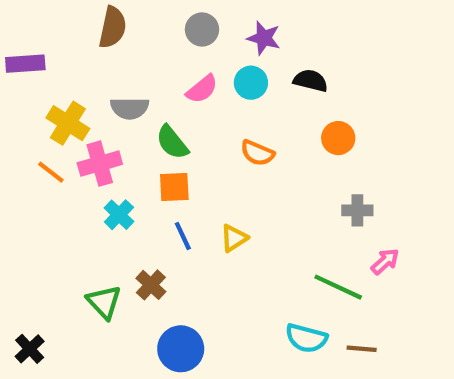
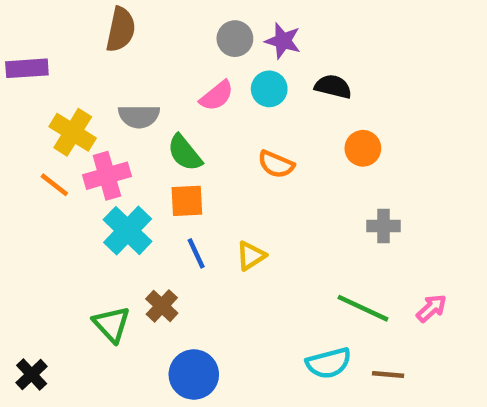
gray circle: (202, 29) -> (235, 39), moved
cyan cross: (119, 215) -> (128, 231), size x1.5
pink arrow: (385, 262) -> (431, 308), moved
cyan semicircle: (306, 338) -> (329, 363), turned -30

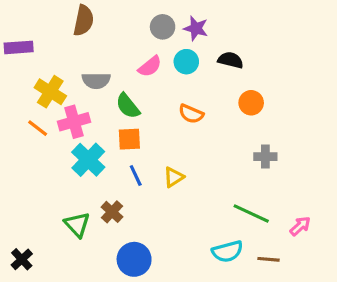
pink arrow: (431, 308) -> (300, 226), moved

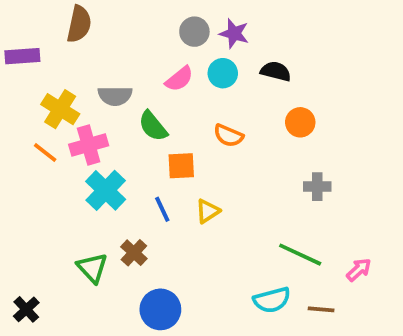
brown semicircle: (83, 21) -> (79, 24), moved
orange square: (129, 139) -> (181, 166), moved

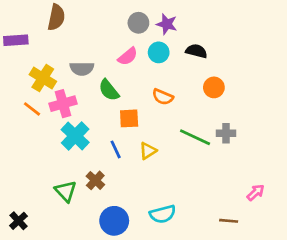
green line: (300, 255) -> (195, 137), moved
cyan semicircle: (272, 300) -> (163, 214), moved

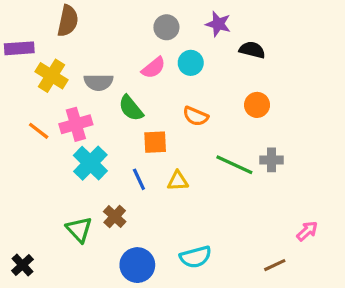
purple star: (167, 24) -> (218, 24), moved
black semicircle: (196, 51) -> (252, 50), moved
yellow cross: (43, 78) -> (52, 76), moved
yellow triangle: (148, 151) -> (178, 181), turned 30
brown line: (229, 221) -> (275, 265), turned -30

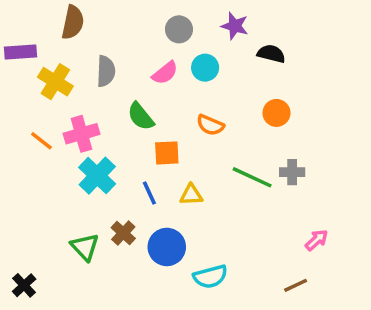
gray semicircle: (99, 82) -> (106, 71), moved, turned -88
pink arrow: (307, 231) -> (317, 240), moved
blue circle: (137, 265) -> (167, 247), moved

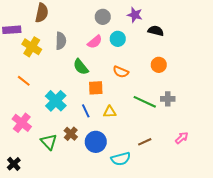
pink cross: (81, 134) -> (22, 123), moved, turned -36
brown line: (296, 285) -> (145, 142), moved

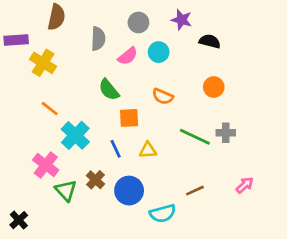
gray semicircle: (61, 41) -> (98, 39), moved
orange line: (24, 81) -> (50, 109), moved
pink cross: (22, 123) -> (46, 165), moved

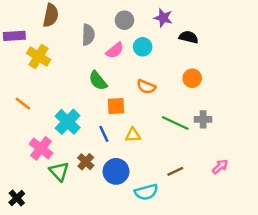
orange line: (50, 109) -> (23, 104), moved

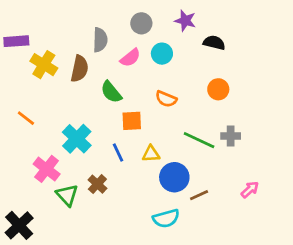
brown semicircle: (51, 15) -> (80, 69), moved
blue circle: (116, 171) -> (174, 177), moved
black cross: (17, 198) -> (19, 225), size x1.5

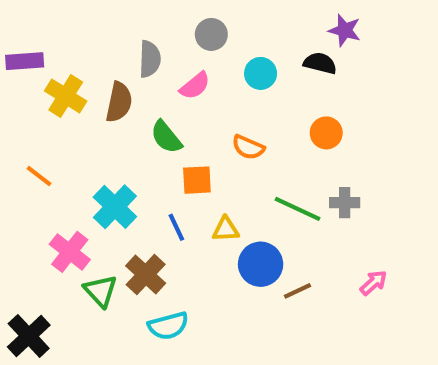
purple star: (185, 21) -> (345, 30), moved
cyan circle: (162, 54) -> (261, 73), moved
brown cross: (97, 184) -> (146, 274), size x1.4
cyan semicircle: (166, 218) -> (168, 326), moved

